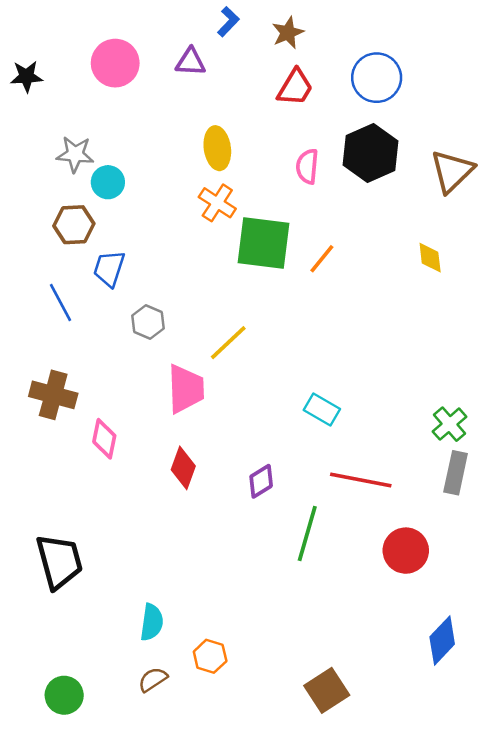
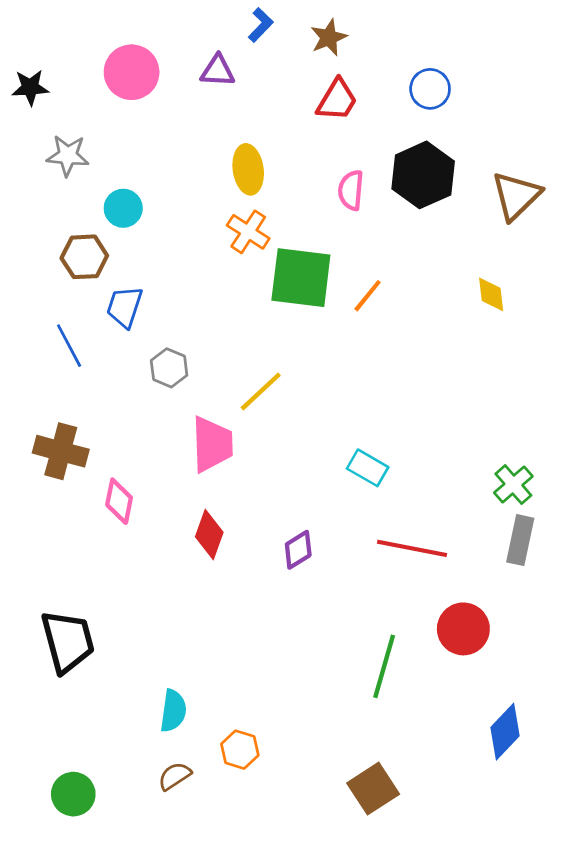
blue circle: (377, 78) -> (430, 89), size x0.7
gray star: (75, 154) -> (68, 155), moved
green line: (307, 534) -> (384, 666), moved

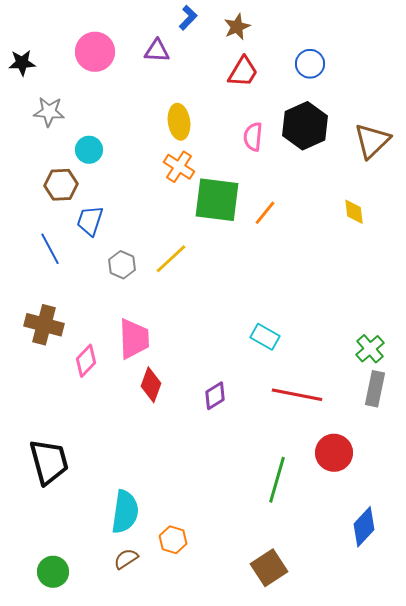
yellow line: (261, 391) -> (171, 259), moved
pink trapezoid: (212, 444) -> (134, 339), moved
pink diamond: (119, 501) -> (86, 361), turned 32
cyan semicircle: (173, 711) -> (125, 512), size x1.4

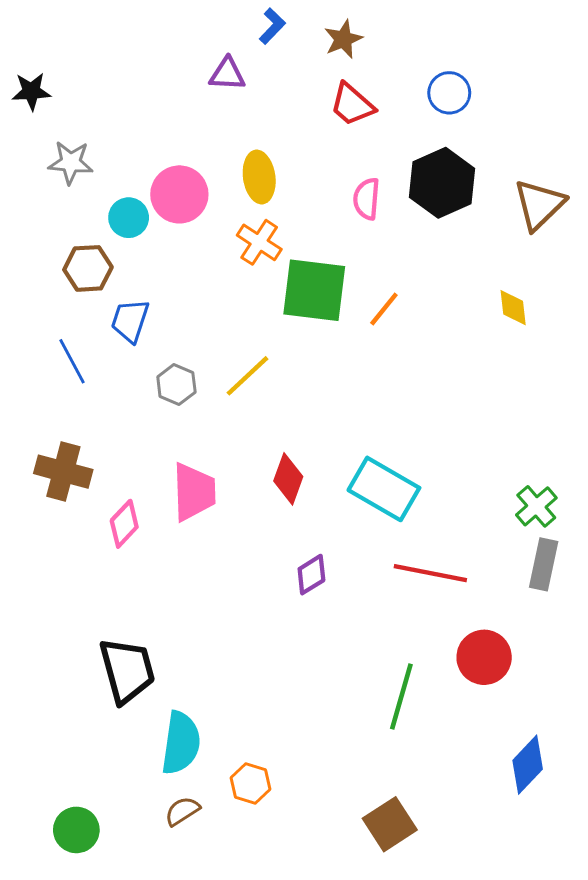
pink circle: (95, 52) -> (179, 194), moved
red trapezoid: (243, 72) -> (352, 104), turned 100
cyan rectangle: (265, 337) -> (384, 489), size x1.6
red diamond: (151, 385) -> (288, 479), moved
black trapezoid: (49, 462) -> (127, 670), moved

